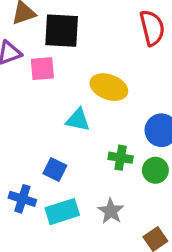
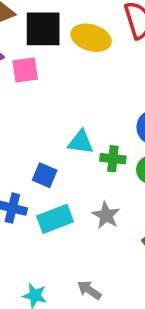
yellow ellipse: (109, 87) -> (91, 38), moved
cyan triangle: (78, 120) -> (81, 142), moved

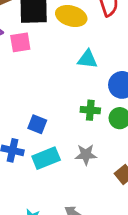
cyan triangle: (81, 142) -> (87, 59), moved
gray star: (106, 215) -> (86, 155), turned -30

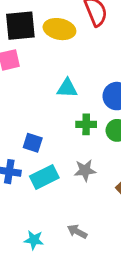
cyan triangle: (87, 59) -> (67, 88), moved

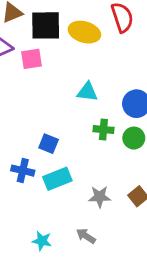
gray star: (85, 170) -> (100, 197), moved

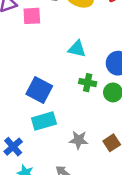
blue square: (49, 144) -> (39, 90), size x1.5
blue cross: (23, 171) -> (13, 147), moved, turned 30

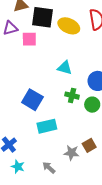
cyan rectangle: (44, 121) -> (47, 126), moved
gray star: (79, 140) -> (71, 153), moved

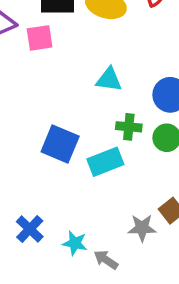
cyan rectangle: (47, 126) -> (105, 162), moved
cyan star: (18, 167) -> (75, 243), moved

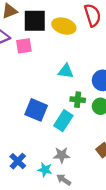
cyan rectangle: (105, 162) -> (63, 121), turned -36
gray star: (142, 228) -> (62, 155), moved

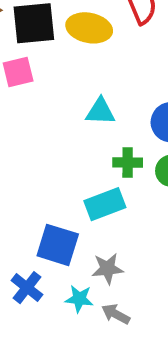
blue square: (36, 110) -> (58, 245), moved
cyan rectangle: (63, 121) -> (105, 204), turned 42

